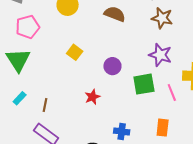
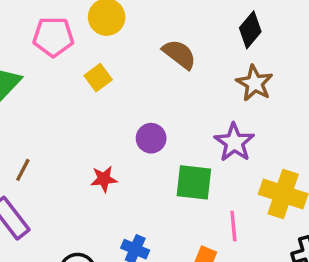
pink pentagon: (28, 27) -> (53, 37), moved
yellow square: (75, 52) -> (98, 78), moved
pink line: (172, 92) -> (233, 226), moved

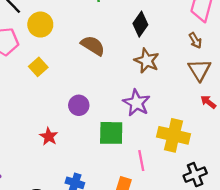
red star: (104, 179) -> (49, 136), turned -30

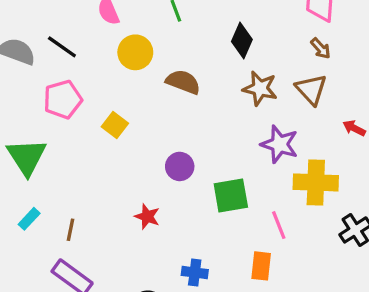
yellow circle: (40, 25) -> (135, 52), moved
brown triangle: (199, 70) -> (311, 89), moved
purple star: (136, 103) -> (280, 144), moved

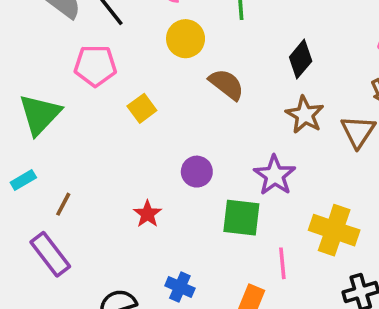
purple star: (280, 144) -> (275, 175), moved

